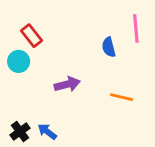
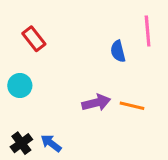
cyan circle: (19, 61) -> (20, 86), moved
purple arrow: (67, 84) -> (96, 103), moved

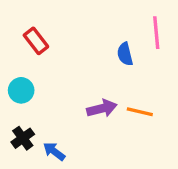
black cross: (21, 143) -> (23, 138), moved

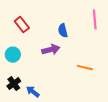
blue semicircle: (125, 54) -> (63, 31), moved
purple arrow: (102, 108) -> (51, 50), moved

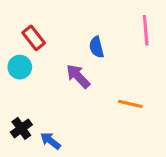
purple arrow: (51, 50) -> (78, 76), turned -120
cyan circle: (13, 55) -> (20, 67), moved

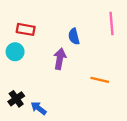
red rectangle: (34, 38) -> (26, 29), turned -42
purple arrow: (78, 76) -> (60, 59), turned 54

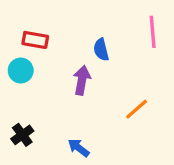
orange line: (100, 80) -> (137, 109), turned -54
blue arrow: (39, 108) -> (79, 148), moved

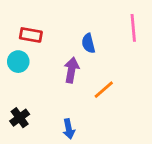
orange line: (137, 109) -> (104, 90), moved
blue arrow: (79, 148) -> (69, 129), turned -138

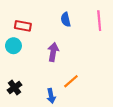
blue semicircle: (88, 43) -> (66, 20), moved
orange line: (104, 90) -> (71, 81), moved

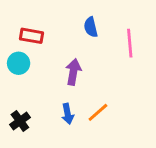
pink line: (99, 21) -> (130, 43), moved
blue arrow: (51, 96) -> (68, 114), moved

